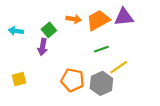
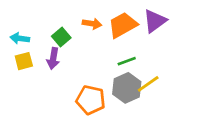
purple triangle: (124, 17) -> (155, 21), turned -30
yellow square: (19, 79) -> (24, 61), moved
gray hexagon: (101, 83) -> (127, 88), moved

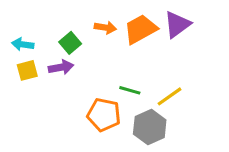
purple arrow: (53, 58) -> (61, 67), turned -110
green line: (127, 61) -> (130, 90), moved, turned 36
gray hexagon: (127, 88) -> (150, 127), moved

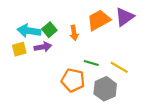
orange arrow: (105, 28) -> (74, 33), moved, turned 72
cyan arrow: (23, 44) -> (29, 31), moved, size x1.5
yellow line: (170, 96) -> (119, 67), turned 66

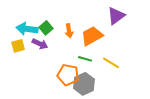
orange trapezoid: (99, 20) -> (92, 36), moved
purple arrow: (43, 47) -> (40, 44), turned 35
gray hexagon: (105, 89) -> (84, 84), moved

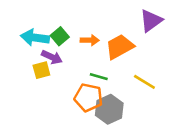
orange arrow: (69, 31) -> (90, 40), turned -80
yellow square: (18, 46) -> (41, 70), moved
green line: (85, 59) -> (99, 77), moved

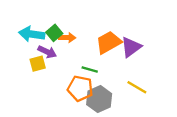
purple triangle: (151, 21) -> (131, 47), moved
orange arrow: (90, 40) -> (67, 38), moved
yellow line: (144, 82) -> (137, 87), moved

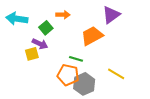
cyan arrow: (32, 34) -> (17, 19), moved
orange arrow: (67, 38) -> (63, 15), moved
purple triangle: (131, 47) -> (111, 15), moved

